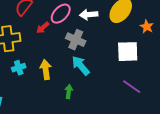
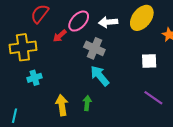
white square: (128, 52) -> (149, 61), size x0.7
yellow arrow: (46, 70) -> (62, 105), moved

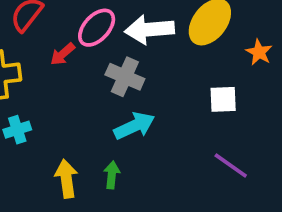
white arrow: (108, 22) -> (149, 30), size x1.4
cyan arrow: (100, 76) -> (134, 126), turned 105

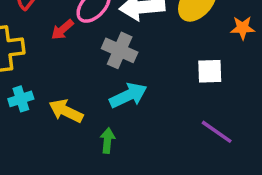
orange star: (259, 52) -> (243, 28), turned -30
yellow arrow: (66, 179) -> (66, 111), moved, turned -56

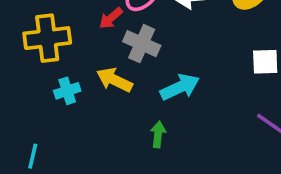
gray cross: (120, 50) -> (142, 44), moved
yellow arrow: (66, 111) -> (114, 80), moved

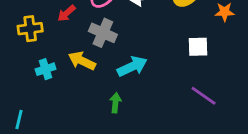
red arrow: (111, 18) -> (67, 13), moved
yellow cross: (47, 38) -> (30, 29), size x0.7

